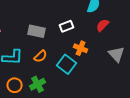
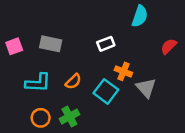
red semicircle: (103, 25) -> (169, 46), moved
gray rectangle: (37, 31) -> (51, 44), moved
gray triangle: (117, 54) -> (146, 88), moved

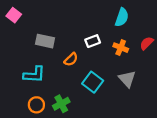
pink square: (14, 46) -> (14, 15), moved, turned -32
orange cross: (123, 71) -> (121, 48), moved
orange semicircle: (73, 81) -> (71, 59), moved

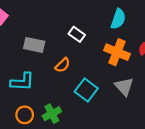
white rectangle: (93, 41) -> (77, 34), moved, turned 56
orange cross: (121, 48) -> (117, 52), size x1.5

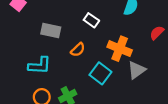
orange cross: (117, 52) -> (120, 49), moved
gray triangle: (124, 86) -> (137, 70), turned 36

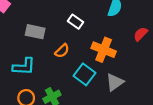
gray triangle: (137, 70) -> (115, 82), moved

